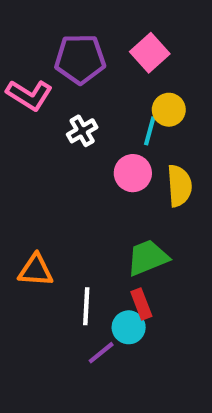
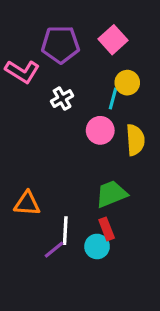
purple line: (101, 353) -> (54, 250), moved

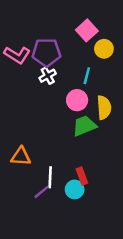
purple pentagon: (60, 44) -> (46, 52), moved
yellow circle: (127, 83) -> (104, 49), moved
green trapezoid: (111, 194) -> (84, 126), moved

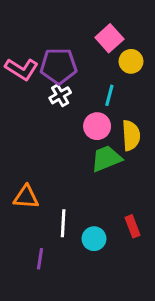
red rectangle: (82, 176) -> (133, 226), moved
purple line: (42, 192) -> (40, 259), moved, turned -42

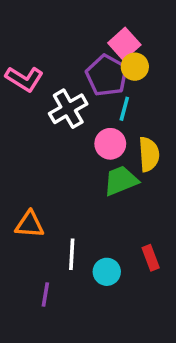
yellow circle: (131, 61) -> (135, 67), moved
purple pentagon: (59, 66) -> (107, 75), moved, turned 30
white cross: (60, 95) -> (68, 109), size x1.5

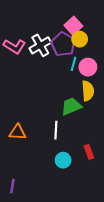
white cross: (68, 109) -> (40, 45), moved
pink circle: (110, 144) -> (88, 67), moved
white line: (72, 254) -> (56, 130), moved
purple line: (45, 295) -> (12, 186), moved

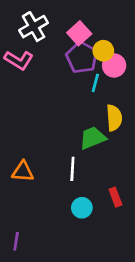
pink square: (73, 26) -> (79, 33), moved
white cross: (40, 45) -> (34, 27), moved
pink circle: (88, 67) -> (114, 65), moved

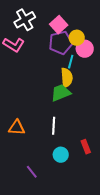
purple pentagon: (82, 57) -> (61, 43), turned 30
yellow semicircle: (114, 118) -> (67, 78), moved
green trapezoid: (93, 138) -> (61, 93), moved
purple line: (16, 241) -> (32, 172), moved, turned -48

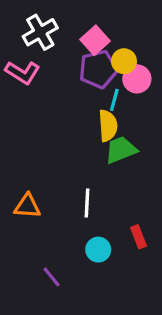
green trapezoid: (61, 93) -> (121, 150), moved

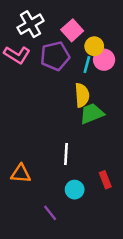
purple pentagon: (98, 69) -> (55, 56), moved
cyan line: (114, 100) -> (87, 65), moved
orange triangle: (27, 206) -> (21, 174), moved
purple line: (52, 277) -> (50, 213), moved

